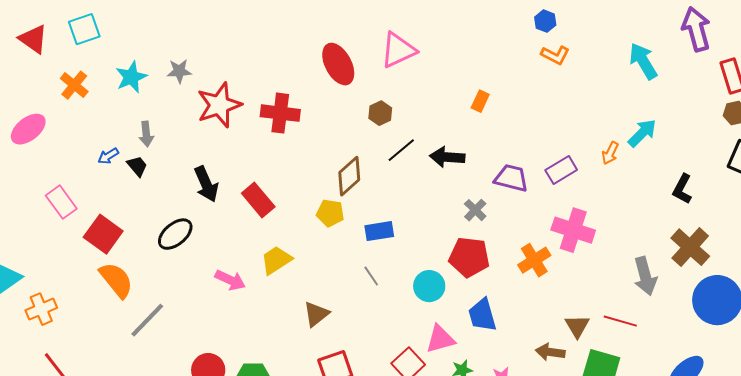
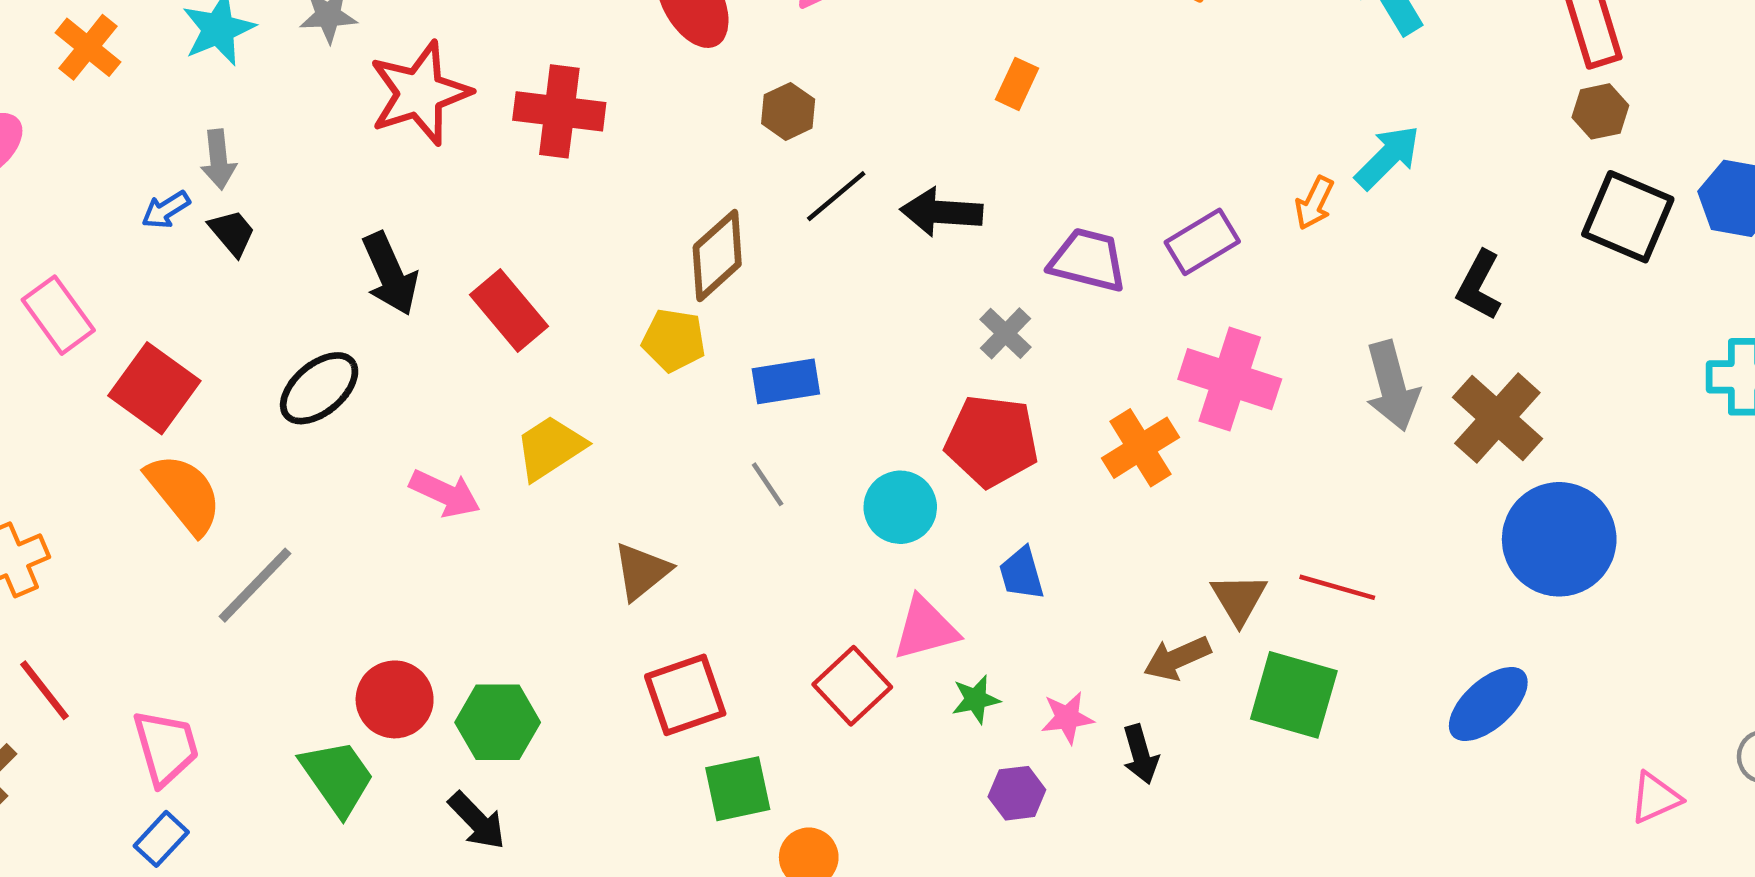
gray arrow: (146, 134) -> (218, 159), moved
gray arrow: (645, 276) -> (1392, 386), moved
blue trapezoid: (482, 315) -> (1022, 574), size x0.7
brown arrow: (550, 352) -> (1177, 658), turned -32

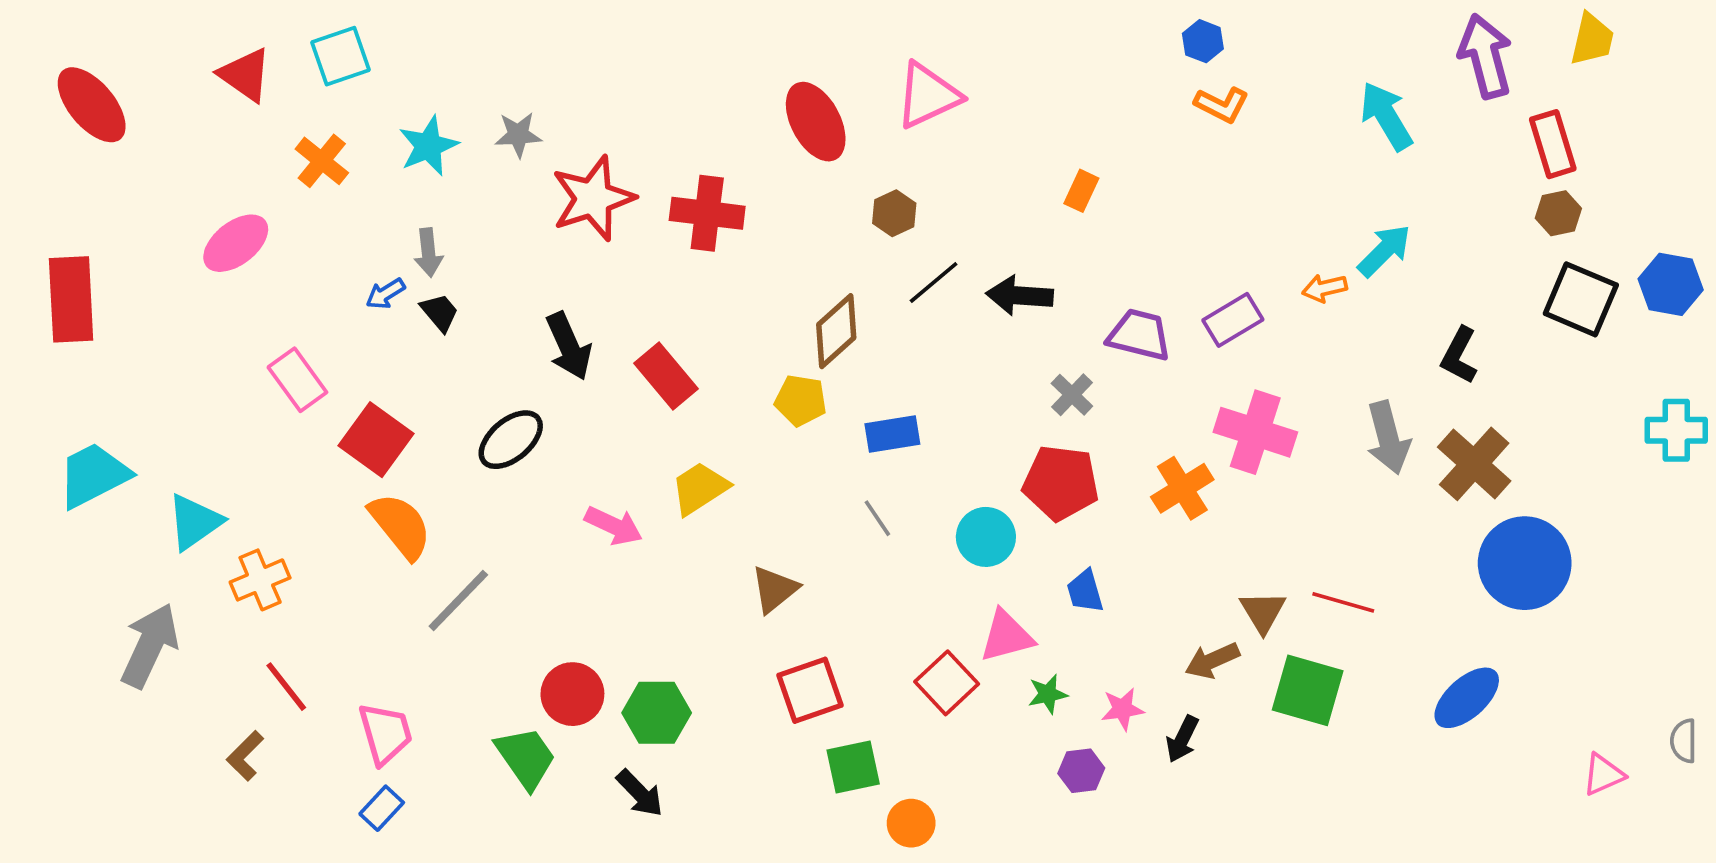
orange arrow: (1314, 203) -> (1325, 288), turned 51
black arrow: (1140, 754) -> (1182, 739), turned 42

